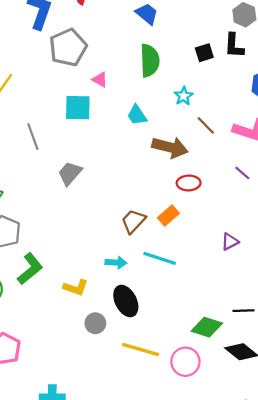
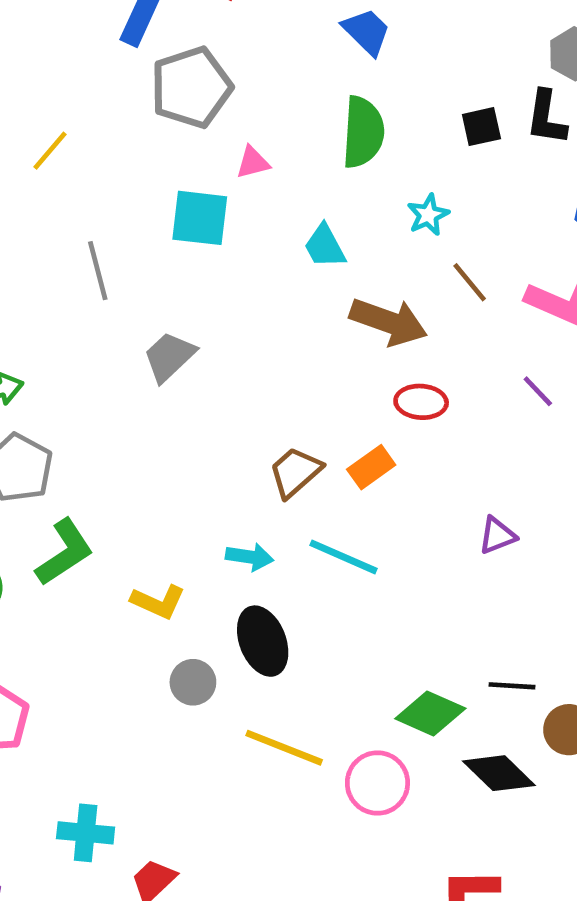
pink triangle: (100, 80) -> (253, 162), turned -49

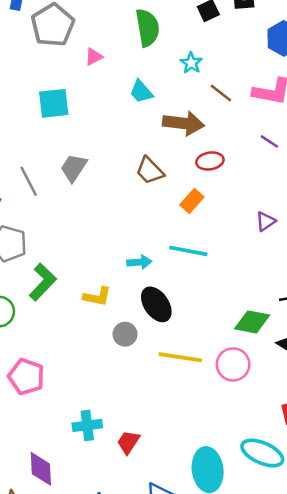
cyan square: (200, 218) -> (54, 103), moved
gray line: (98, 271) -> (29, 181), moved
brown trapezoid: (295, 472) -> (150, 171), moved, turned -80

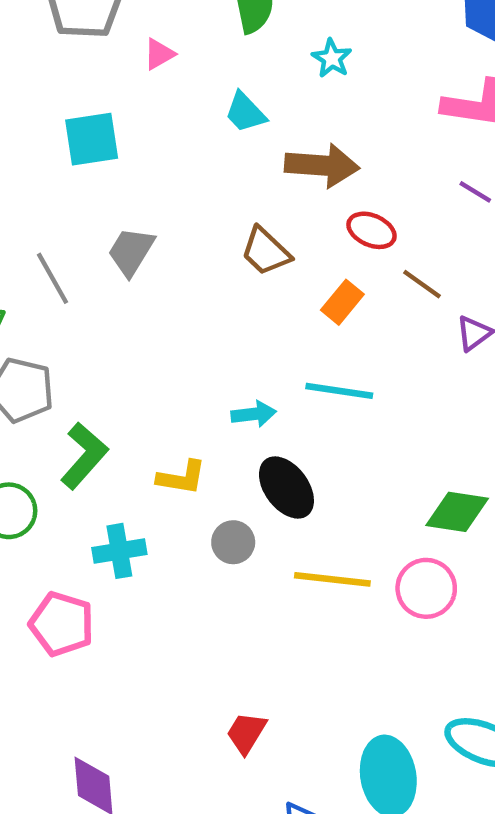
brown line: (221, 93) -> (422, 284), moved
red ellipse: (210, 161) -> (372, 230), turned 35
cyan cross: (87, 425) -> (119, 551), moved

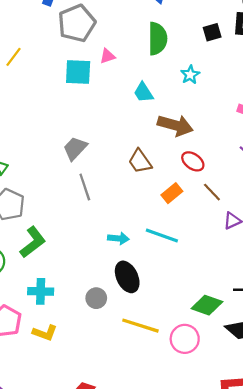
cyan square: (92, 139) -> (78, 72), moved
gray line: (53, 278) -> (85, 187), moved
yellow L-shape: (182, 478) -> (45, 333), moved

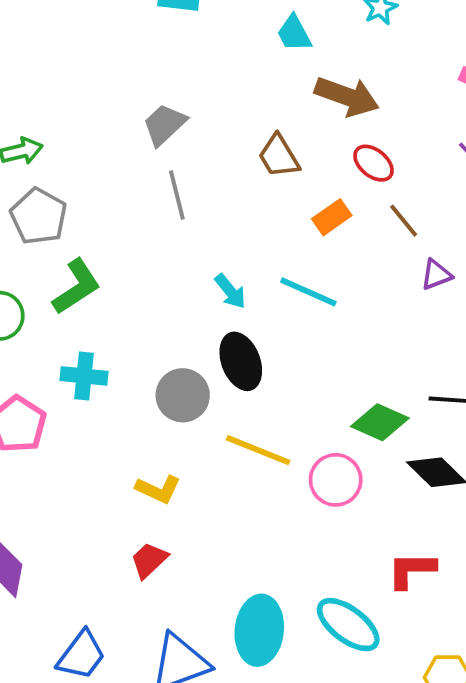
cyan arrow: (118, 238) -> (230, 291), turned 42
gray circle: (96, 298) -> (183, 395), size x1.4
yellow L-shape: (45, 333) -> (158, 489), moved

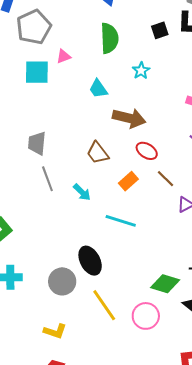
gray trapezoid: (164, 125) -> (37, 143), turned -35
cyan arrow: (230, 291) -> (82, 192), moved
yellow line: (258, 450) -> (104, 305), turned 40

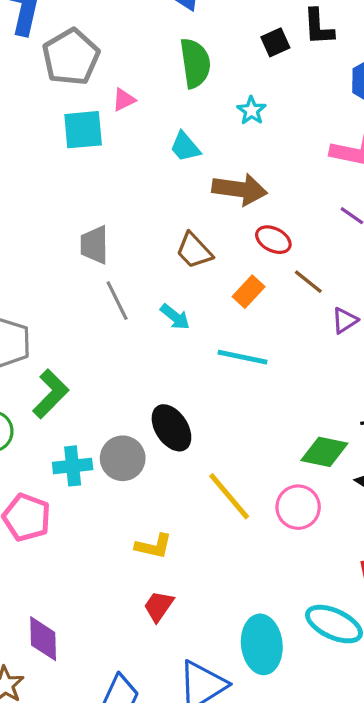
black ellipse: (90, 261) -> (171, 428), moved
gray circle: (62, 281) -> (123, 458), moved

